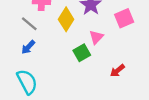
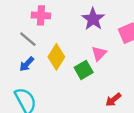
yellow diamond: (66, 19) -> (56, 57), moved
red arrow: (117, 71) -> (113, 100), moved

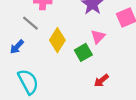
blue arrow: (27, 64) -> (17, 47), moved
red arrow: (113, 100) -> (101, 81), moved

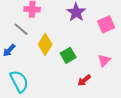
pink triangle: (98, 37) -> (104, 60), moved

